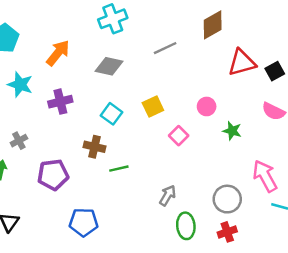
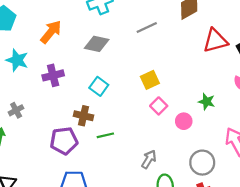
yellow square: (153, 106) -> (150, 80), moved
pink circle: (207, 106) -> (184, 121), moved
purple pentagon: (53, 175) -> (64, 141), moved

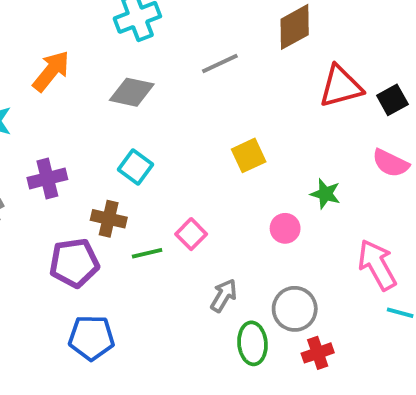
purple cross: (53, 75) -> (47, 178), moved
yellow square: (150, 80) -> (249, 155), moved
pink square: (159, 106) -> (191, 234), moved
gray circle: (202, 163) -> (295, 309), moved

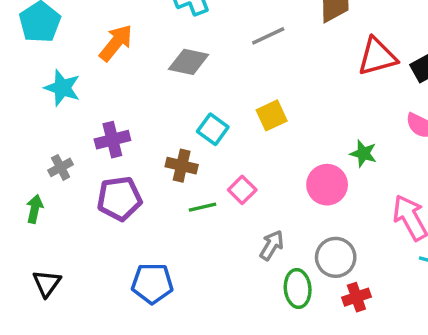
yellow square: (249, 155) -> (272, 115), moved
cyan square: (136, 167) -> (213, 129), moved
brown cross: (109, 219) -> (182, 166), moved
pink circle: (285, 228) -> (327, 185), size x1.5
purple pentagon: (74, 263) -> (119, 199), moved

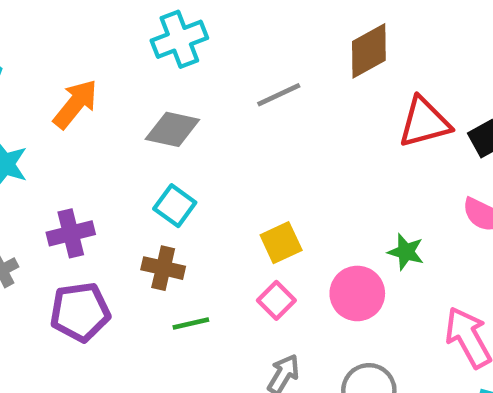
yellow square: (272, 115) -> (281, 243), moved
cyan square: (213, 129) -> (175, 206), moved
pink square: (242, 190) -> (276, 300), moved

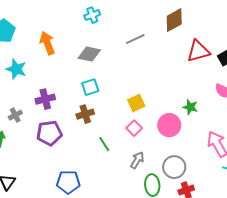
cyan cross: (179, 39) -> (92, 15), size x0.7
orange arrow: (75, 104) -> (47, 43), turned -60
cyan square: (175, 206) -> (90, 87), turned 36
brown cross: (163, 268) -> (85, 114), turned -30
green line: (191, 323) -> (104, 144), moved, turned 70

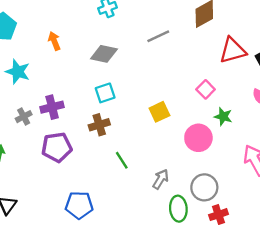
orange arrow: (47, 43) -> (54, 41), size x0.7
gray cross: (15, 115) -> (24, 117), moved
pink square: (134, 128) -> (206, 89), moved

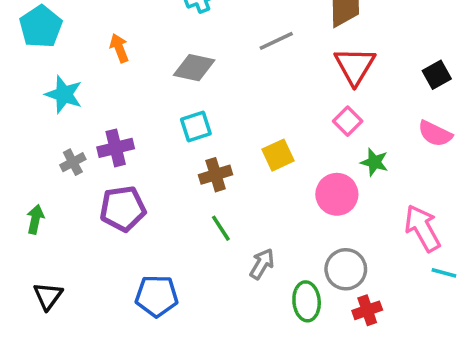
red triangle: (233, 50) -> (355, 66), moved, turned -44
brown cross: (99, 125) -> (216, 175), moved
gray arrow: (161, 179) -> (262, 264), moved

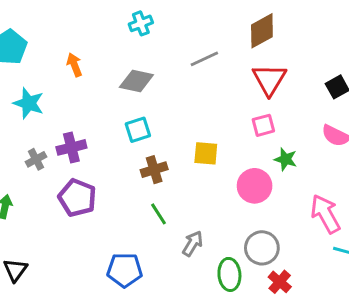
pink square: (348, 121) -> (263, 125), turned 30
yellow square: (278, 155) -> (206, 153), turned 30
purple pentagon: (123, 209) -> (77, 198), turned 30
blue pentagon: (157, 296) -> (125, 270), moved
red cross: (367, 310) -> (280, 282), turned -30

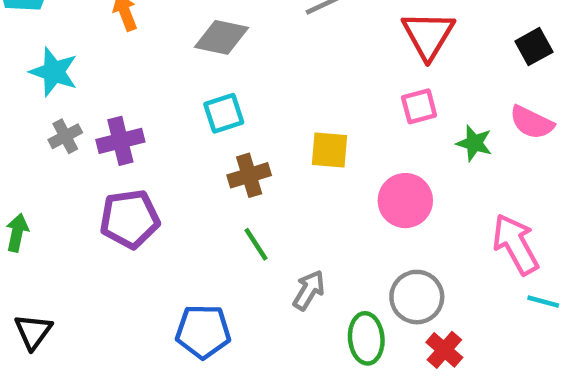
gray cross: (36, 159) -> (65, 136), moved
green star: (286, 159) -> (474, 143), moved
purple pentagon: (77, 198) -> (130, 219), turned -30

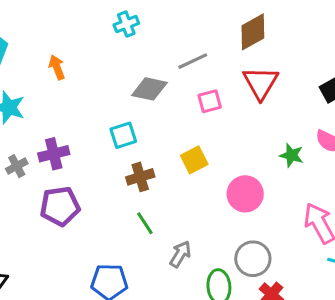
gray diamond: (222, 37) -> (149, 89), moved
pink square: (419, 106) -> (210, 101), moved
gray cross: (65, 136) -> (17, 166), moved
yellow square: (329, 150) -> (194, 160), turned -32

